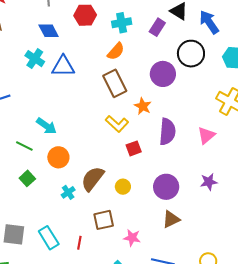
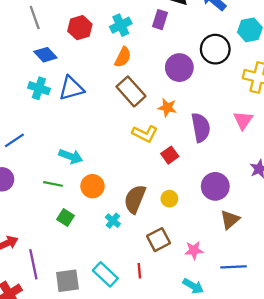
black circle: (191, 54) -> (215, 49), moved

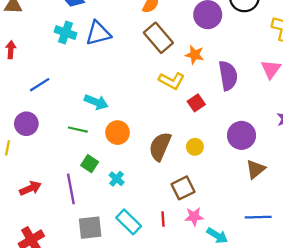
cyan cross: (113, 221) -> (117, 179), moved
pink star: (194, 250) -> (194, 217), moved
purple line: (33, 264) -> (71, 189), moved

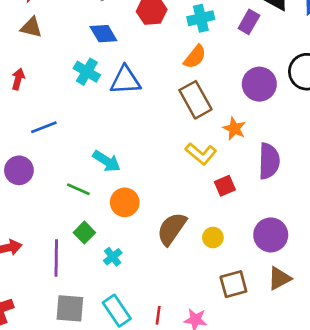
brown square: (183, 188) -> (233, 284), moved

